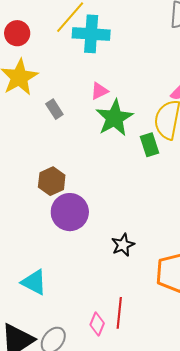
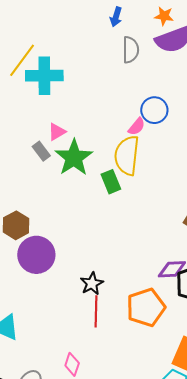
gray rectangle: (54, 109) -> (41, 151), moved
red line: (119, 313) -> (96, 311), moved

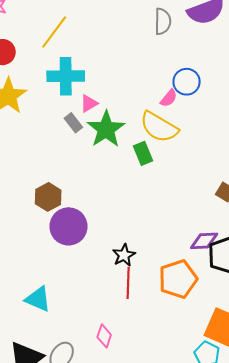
cyan cross: (44, 76) -> (66, 76), moved
yellow semicircle: (127, 155) -> (159, 127), turned -66

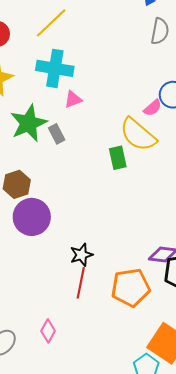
gray rectangle: (73, 123) -> (57, 134), moved
green star: (106, 129) -> (29, 123), moved

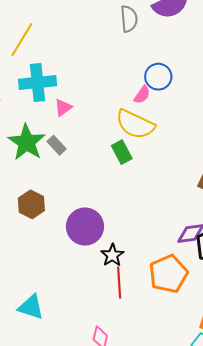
purple circle: (32, 217) -> (85, 226), moved

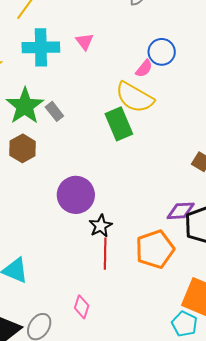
pink triangle: (63, 107) -> (84, 42), moved, turned -36
green rectangle: (122, 152) -> (119, 124), size x1.4
brown hexagon: (31, 204) -> (23, 148), moved

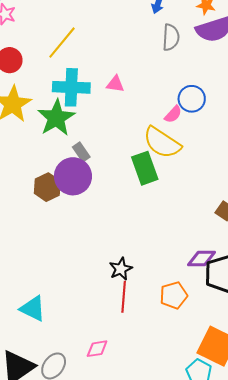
pink triangle: (84, 42) -> (115, 84), turned -48
green star: (25, 106) -> (56, 118), moved
purple circle: (76, 195) -> (73, 176), moved
orange pentagon: (155, 249) -> (174, 295), size x0.7
pink diamond: (82, 307) -> (97, 349), turned 60

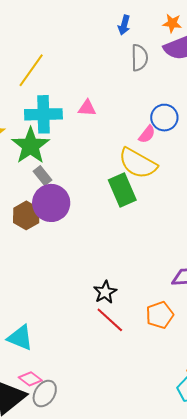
gray rectangle: (81, 152) -> (42, 176), moved
red line: (124, 297) -> (110, 320), turned -48
pink diamond: (97, 349) -> (30, 379), moved, turned 50

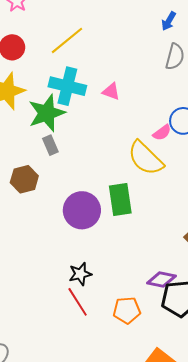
green rectangle: (122, 190) -> (120, 200), moved
purple circle: (51, 203) -> (82, 210), moved

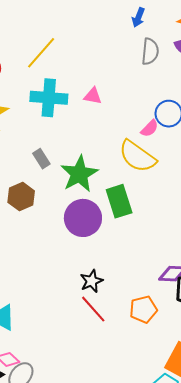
green star: (47, 113) -> (79, 174), moved

